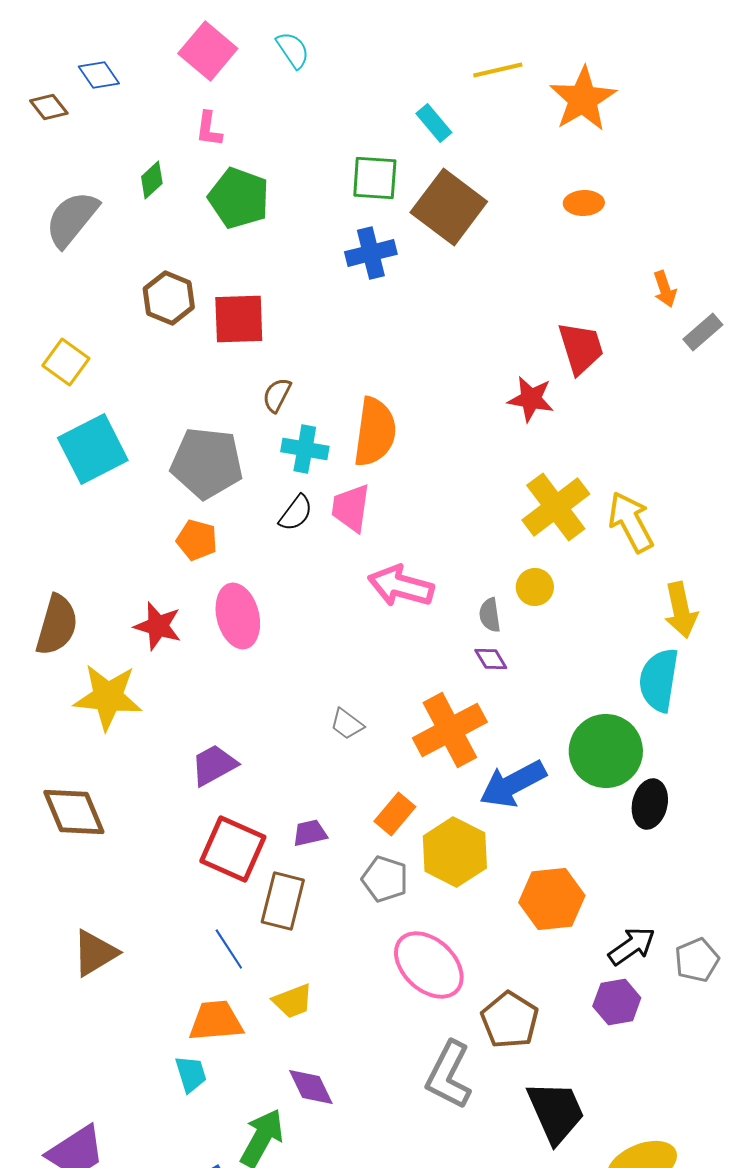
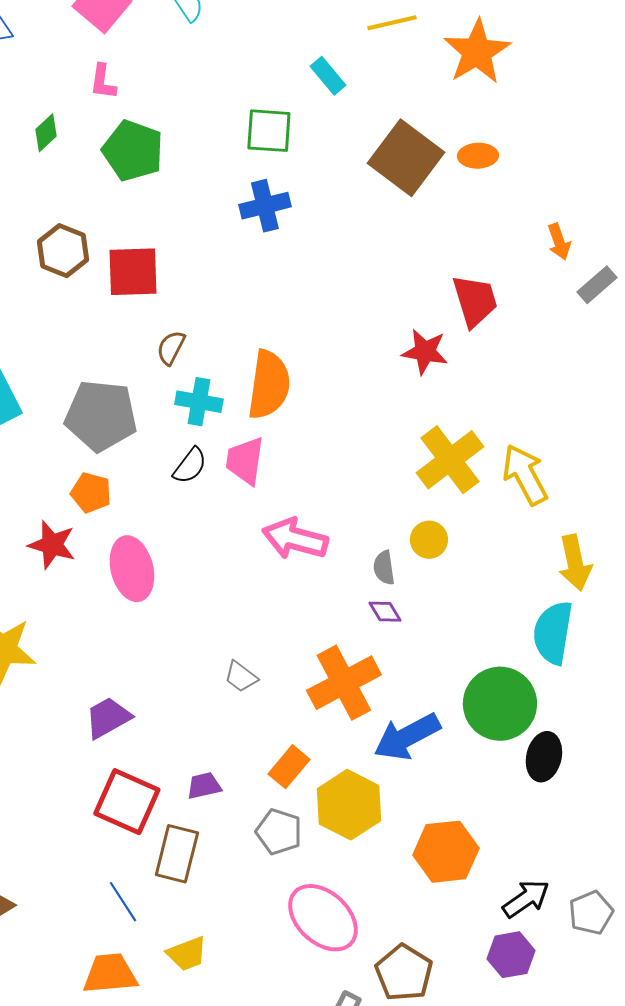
brown square: (449, 207) -> (406, 158), moved
red star: (158, 626) -> (52, 545), moved

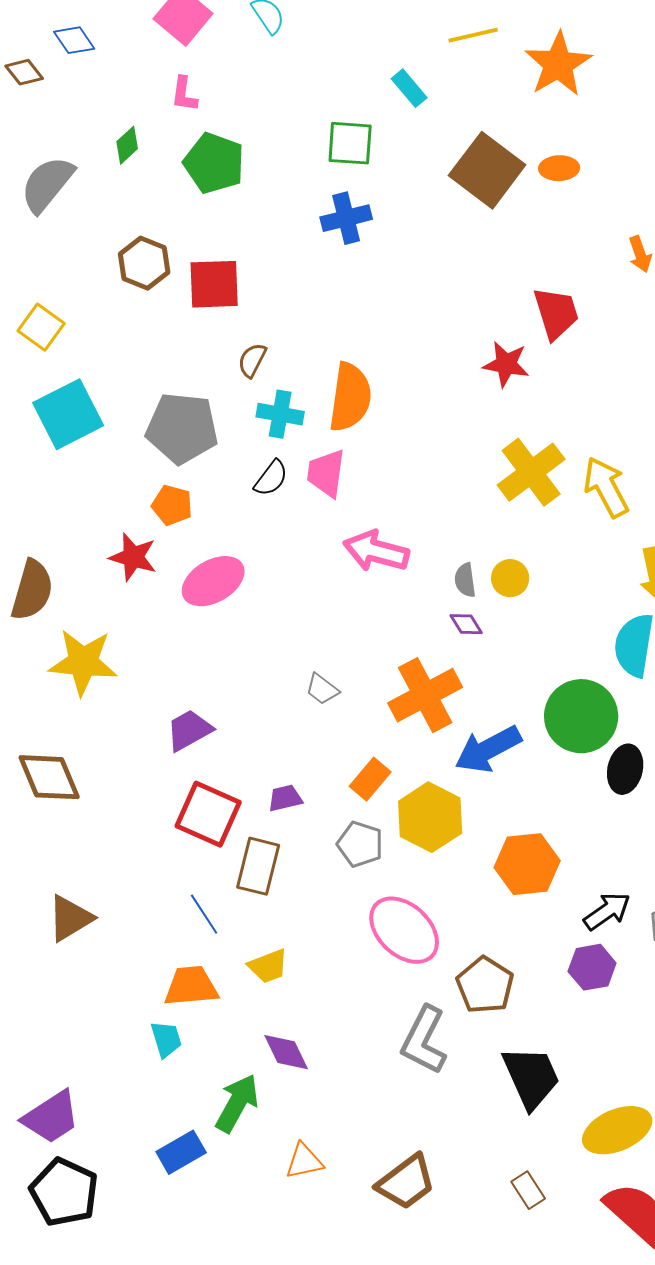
yellow circle: (429, 540) -> (510, 578), moved
pink ellipse: (132, 569) -> (213, 581), turned 74

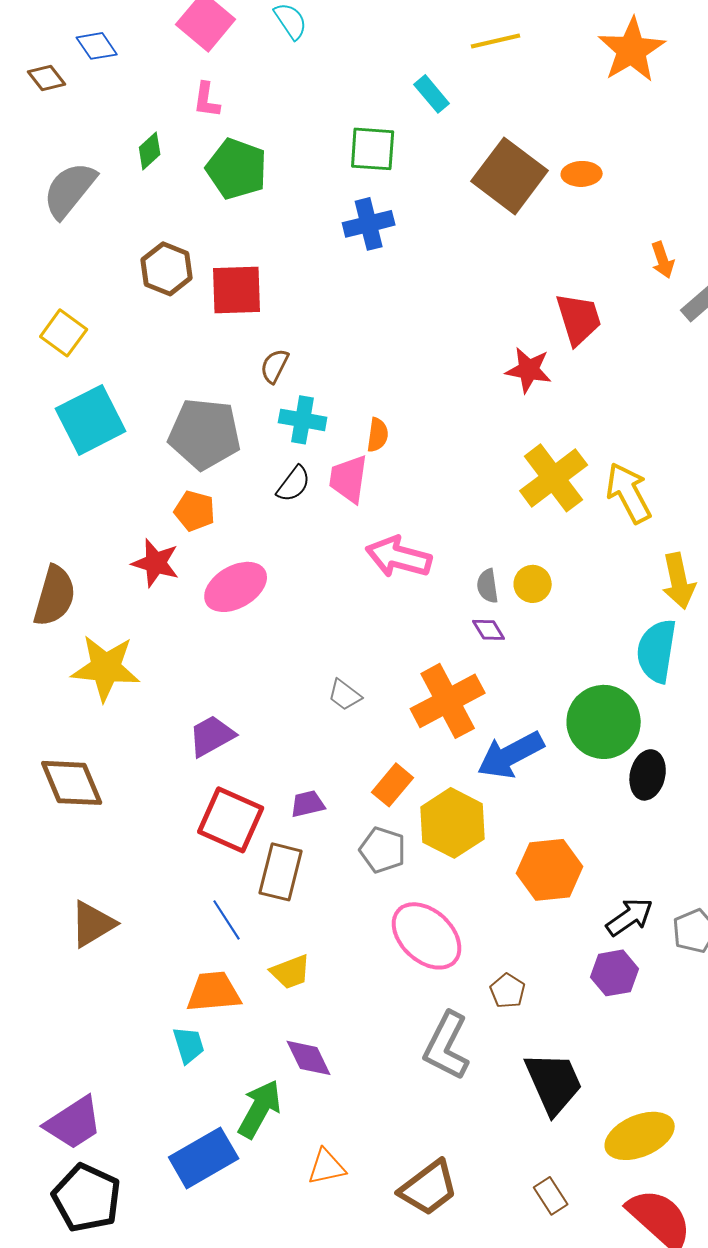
orange star: (558, 64) -> (632, 50), moved
orange semicircle: (350, 397) -> (378, 435), moved, size x0.5
brown pentagon: (485, 985) -> (508, 991), size x0.6
blue rectangle: (181, 1152) -> (204, 1158), size x1.4

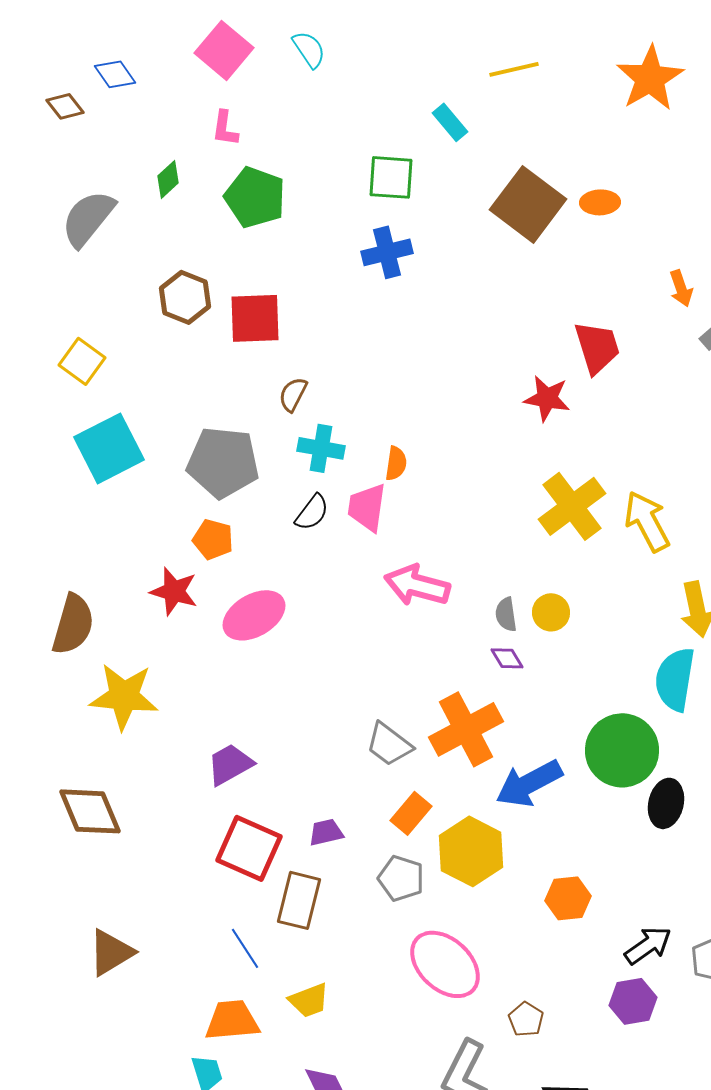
gray trapezoid: (345, 695) -> (389, 744), moved, size x1.4
orange hexagon: (550, 870) -> (568, 898), size x0.7

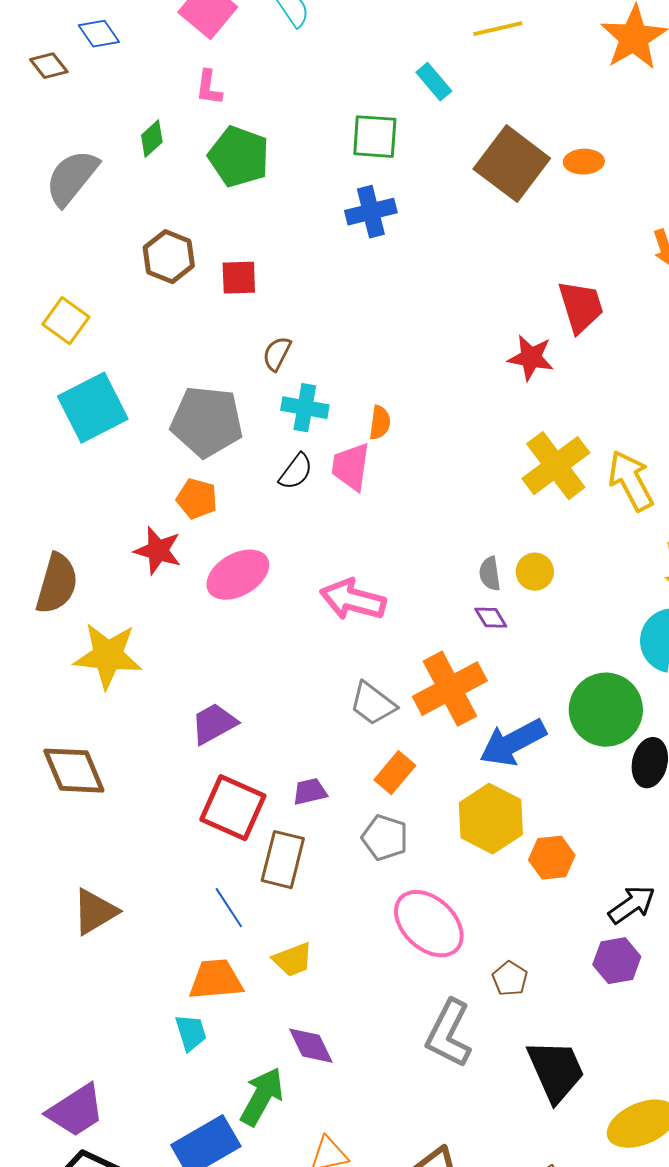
red square: (255, 318) -> (239, 278), size x0.7
pink arrow: (417, 585) -> (353, 600), moved
yellow hexagon: (471, 851) -> (491, 819), moved

